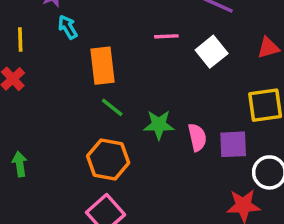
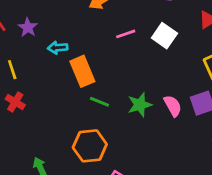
cyan arrow: (68, 27) -> (58, 48), moved, turned -48
orange hexagon: (108, 159) -> (90, 146), moved

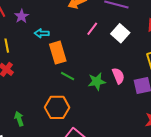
pink line: (126, 34) -> (92, 29), turned -40
pink semicircle: (173, 106) -> (118, 76), moved

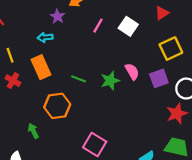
purple star: (22, 16) -> (57, 16), moved
orange rectangle: (58, 53) -> (41, 67), moved
orange hexagon: (57, 107) -> (57, 106), moved

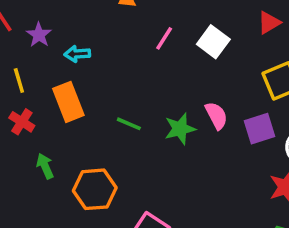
purple star: (57, 16) -> (39, 35), moved
orange hexagon: (57, 106) -> (95, 189), moved
green arrow: (33, 131) -> (45, 166), moved

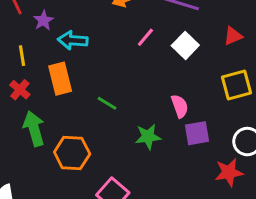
cyan arrow: (77, 54) -> (73, 40), size x1.4
green star: (180, 129) -> (148, 137), moved
purple square: (260, 129) -> (197, 133), moved
green arrow: (45, 166) -> (34, 129), size x1.6

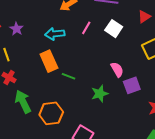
cyan arrow: (73, 40) -> (55, 34), moved
orange rectangle: (60, 79) -> (49, 61), moved

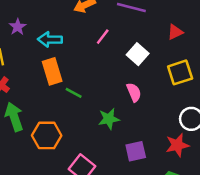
white square: (114, 29) -> (138, 54), moved
cyan arrow: (55, 34) -> (50, 39), moved
purple square: (132, 85) -> (136, 151), moved

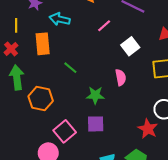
orange rectangle: (52, 71) -> (43, 44), moved
red star: (177, 145) -> (148, 129), turned 30
purple square: (136, 151) -> (96, 124), moved

